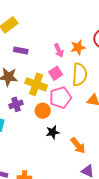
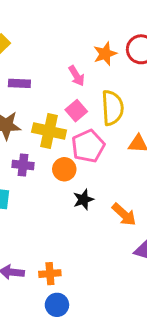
orange star: (78, 47) -> (105, 54), moved
purple cross: (16, 104) -> (23, 165), turned 32

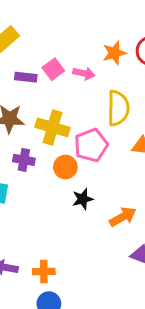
pink arrow: (76, 76) -> (84, 73), turned -50
pink square: (76, 111) -> (53, 69), moved
orange arrow: (124, 215) -> (123, 217), turned -76

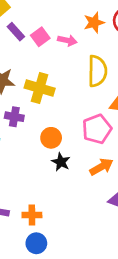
purple rectangle: (26, 77) -> (16, 32), moved, turned 42
pink pentagon: (91, 145) -> (97, 129), moved
orange circle: (65, 167) -> (51, 138), moved
black star: (83, 199) -> (61, 162), moved, turned -30

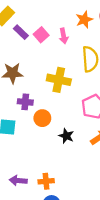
pink arrow: (67, 40) -> (64, 36), turned 72
yellow cross: (40, 88) -> (59, 80), moved
orange circle: (51, 138) -> (42, 118), moved

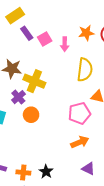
yellow cross: (59, 80) -> (34, 81), moved
purple cross: (25, 102) -> (18, 97), turned 32
black star: (66, 136) -> (46, 172), moved

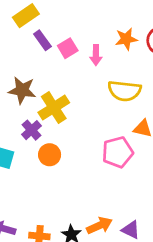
yellow semicircle: (85, 70) -> (124, 91), turned 90
yellow cross: (34, 81) -> (54, 108), turned 35
orange arrow: (80, 142) -> (99, 226), moved

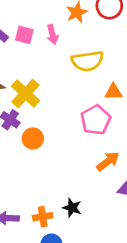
pink square: (68, 48) -> (24, 35), turned -30
orange arrow: (99, 226) -> (108, 161), moved

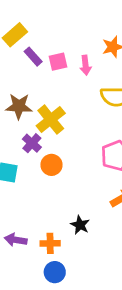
pink square: (24, 35) -> (58, 62), turned -36
black star: (72, 208) -> (80, 225), moved

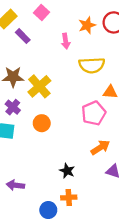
pink square: (58, 62) -> (41, 12), moved, turned -32
purple cross: (32, 143) -> (13, 107), moved
orange cross: (50, 243) -> (69, 198), moved

